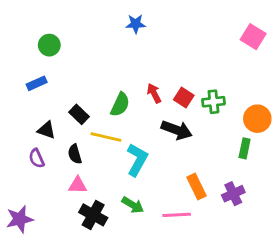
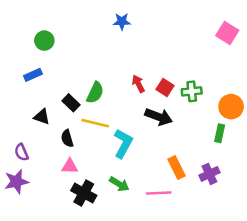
green semicircle: (120, 105) -> (95, 93), moved
purple semicircle: (37, 158) -> (21, 152), moved
purple star: (20, 219) -> (16, 182), moved

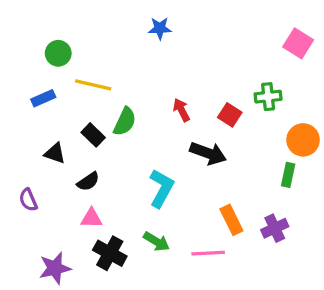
red square: (165, 88) -> (230, 115), moved
green cross: (192, 91) -> (268, 97), moved
yellow line: (95, 123) -> (93, 85), moved
black semicircle: (67, 138) -> (88, 182), turned -108
purple star: (16, 182) -> (55, 268), moved

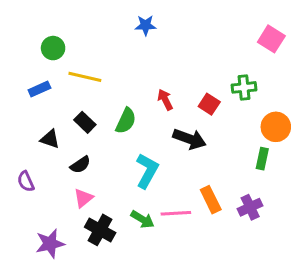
green semicircle: (125, 122) -> (126, 121), moved
pink triangle: (92, 218) -> (83, 198), turned -40
pink line: (208, 253) -> (176, 213), moved

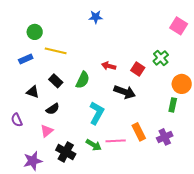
green cross: (244, 87) -> (161, 58), turned -35
red arrow: (165, 100) -> (109, 66), turned -48
pink triangle: (83, 198) -> (47, 131), moved

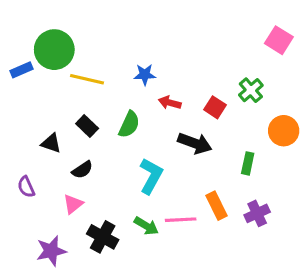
blue star: (96, 17) -> (145, 75), moved
green circle: (35, 32) -> (54, 50), size x1.6
blue rectangle: (26, 59) -> (21, 70), moved
green rectangle: (173, 105) -> (248, 163), moved

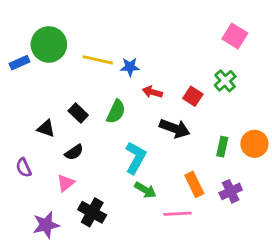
pink square: (279, 40) -> (235, 36), moved
yellow line: (87, 79) -> (98, 60), moved
orange circle: (284, 131) -> (254, 144), moved
pink line: (181, 220) -> (178, 214), moved
green arrow: (146, 226) -> (145, 190), moved

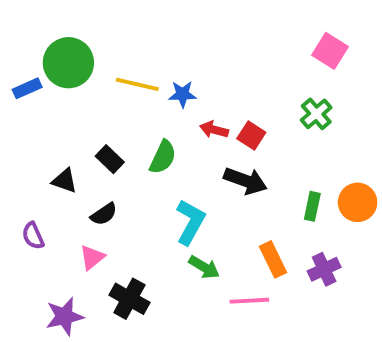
red square: (193, 96) -> (251, 135), moved

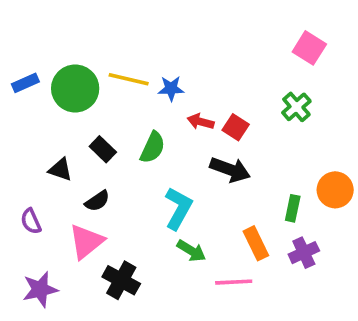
green circle: (68, 63) -> (75, 88), moved
green rectangle: (312, 206) -> (293, 208), moved
pink triangle: (92, 257) -> (86, 242), size x1.5
purple star: (64, 316) -> (40, 289), moved

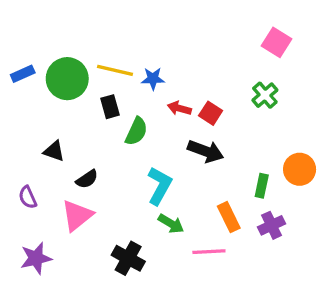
black rectangle: (103, 149) -> (110, 107), moved, turned 30
black cross: (121, 280) -> (128, 258), moved

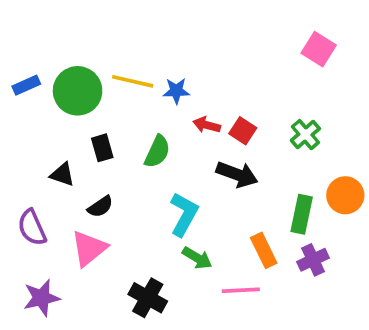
green cross: (265, 95) -> (305, 135), moved
black rectangle: (110, 107) -> (102, 148), moved
green rectangle: (262, 186) -> (302, 214), size x1.4
purple semicircle: (28, 197) -> (32, 228), size x1.4

